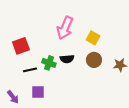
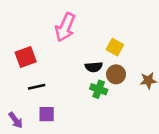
pink arrow: (65, 28) -> (65, 27), moved
black semicircle: (67, 59) -> (94, 67), moved
green cross: (49, 63) -> (99, 89), moved

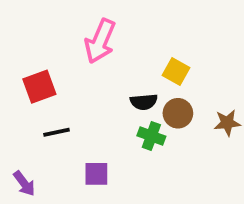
purple square: (47, 114) -> (96, 174), moved

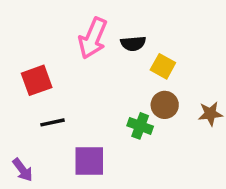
black semicircle: (144, 102) -> (133, 43), moved
purple square: (96, 174) -> (89, 161), size x1.4

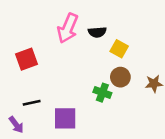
black line: (52, 122) -> (32, 103), moved

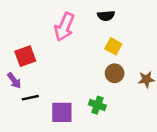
black semicircle: (97, 32) -> (106, 16), moved
green cross: (102, 93) -> (97, 105), moved
purple arrow: (16, 125) -> (14, 81), moved

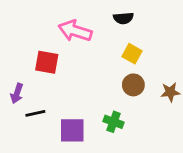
pink arrow: (64, 27) -> (75, 31), turned 84
red square: (25, 56) -> (47, 62), moved, turned 30
purple arrow: (14, 81) -> (17, 93), turned 56

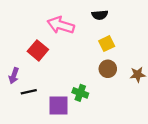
yellow square: (132, 54) -> (107, 44), turned 35
red square: (47, 62) -> (38, 50), turned 30
green cross: (113, 122) -> (80, 93), moved

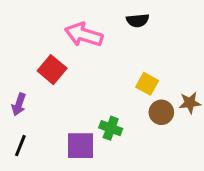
yellow square: (107, 44) -> (147, 84), moved, turned -35
brown circle: (108, 69) -> (161, 112), moved
black line: (29, 92) -> (20, 146), moved, turned -56

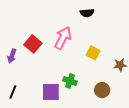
pink arrow: (84, 35) -> (63, 38), moved, turned 100
purple arrow: (19, 104) -> (12, 56), moved
brown circle: (161, 112) -> (102, 90), moved

